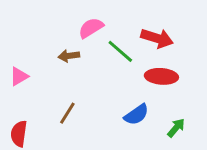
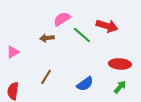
red ellipse: (161, 76) -> (120, 64), moved
blue semicircle: (136, 115) -> (85, 84), moved

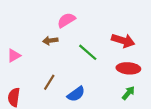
red arrow: (107, 26) -> (123, 41), moved
green line: (82, 35) -> (88, 52), moved
blue semicircle: (85, 84) -> (76, 94), moved

